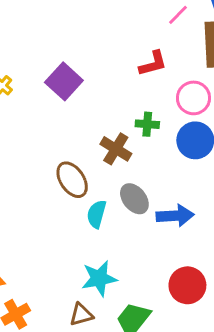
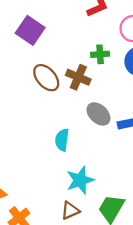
brown ellipse: (72, 180) -> (46, 78), moved
cyan semicircle: (97, 214) -> (62, 140), moved

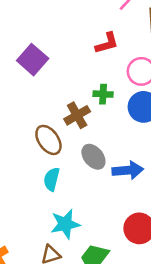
brown cross: (78, 77) -> (77, 115), turned 30
brown ellipse: (46, 78) -> (48, 140), moved

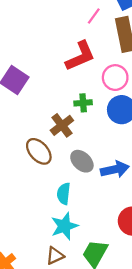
red L-shape: (107, 43) -> (80, 56), size x1.4
cyan semicircle: (52, 179) -> (64, 194), moved

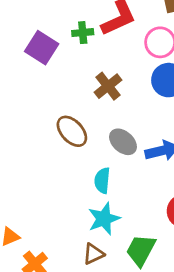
green cross: (83, 103) -> (83, 33), moved
brown cross: (62, 125) -> (108, 86), moved

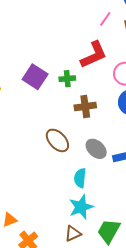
green cross: (83, 33) -> (67, 79), moved
brown cross: (108, 86) -> (85, 106), turned 30

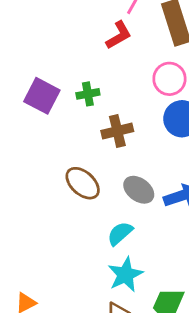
red L-shape: (94, 55) -> (119, 35), moved, size x0.7
cyan semicircle: (80, 178) -> (120, 233), turned 48

